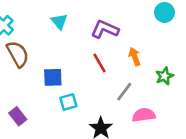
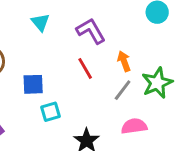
purple L-shape: (105, 29) -> (91, 31), turned 36
green star: (164, 76) -> (157, 83), size x1.5
gray line: (124, 92) -> (123, 90), moved

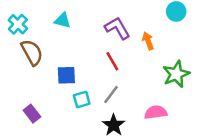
cyan triangle: (40, 22) -> (63, 20), moved, turned -36
orange arrow: (124, 61) -> (148, 41), moved
gray line: (123, 90) -> (111, 94), moved

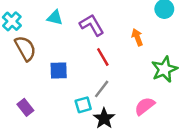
purple L-shape: (117, 28) -> (92, 25), moved
cyan square: (82, 100) -> (83, 105), moved
pink semicircle: (156, 112) -> (145, 106), turned -30

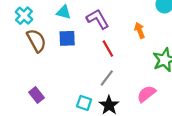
blue square: (59, 70) -> (67, 38), moved
cyan square: (83, 105) -> (84, 103), moved, turned 35

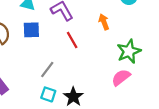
gray line: (107, 78) -> (47, 70), moved
pink semicircle: (146, 94) -> (121, 77), moved

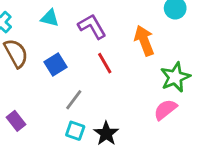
orange arrow: (104, 22) -> (144, 41), size x1.5
blue square: (31, 30) -> (55, 64), moved, turned -30

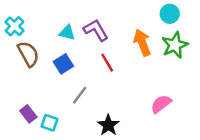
cyan triangle: (50, 18) -> (67, 33), moved
green star: (175, 77) -> (175, 45), moved
cyan square: (75, 131) -> (50, 123), moved

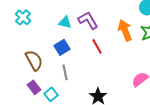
brown semicircle: (28, 54) -> (34, 60), moved
gray line: (80, 95) -> (65, 72), moved, turned -49
cyan square: (50, 123) -> (51, 94), turned 32

